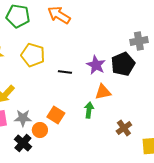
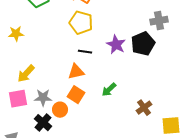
yellow pentagon: (33, 55) -> (81, 23), moved
orange triangle: (103, 92) -> (76, 72), moved
green arrow: (89, 110) -> (109, 90), turned -140

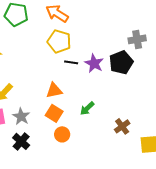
black line: (85, 52) -> (71, 62), moved
gray star: (43, 98) -> (21, 116), turned 30
orange circle: (60, 110) -> (62, 134), moved

